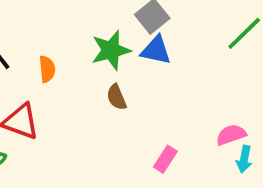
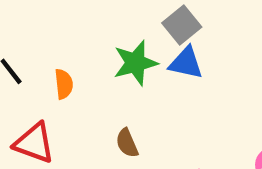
brown semicircle: (117, 97) -> (127, 143), moved

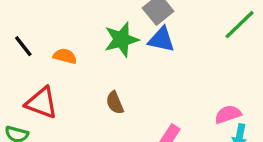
orange semicircle: (64, 84) -> (65, 56), turned -70

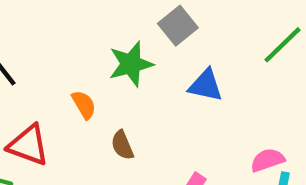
blue triangle: (161, 40) -> (206, 85), moved
orange semicircle: (65, 56) -> (84, 105), moved, turned 45

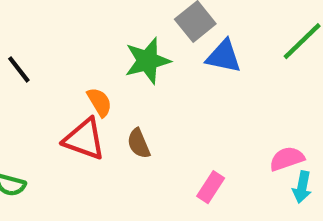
blue triangle: (206, 85) -> (224, 56), moved
red triangle: (28, 145) -> (84, 139), moved

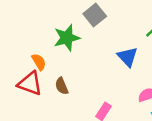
blue triangle: (224, 56) -> (128, 57), moved, turned 35

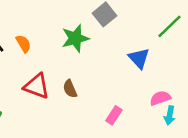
orange semicircle: (39, 62) -> (23, 44), moved

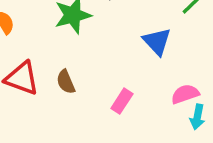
pink rectangle: (114, 115) -> (122, 101), moved

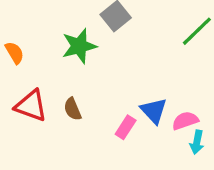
blue triangle: (157, 41) -> (154, 111), moved

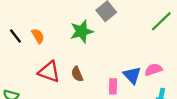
pink semicircle: (185, 121) -> (153, 70), moved
pink rectangle: (126, 127) -> (113, 86), turned -32

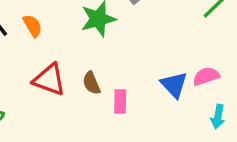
pink rectangle: (113, 86) -> (120, 102), moved

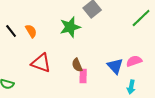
brown semicircle: (91, 83) -> (77, 65), moved
cyan arrow: (218, 117) -> (131, 87), moved

